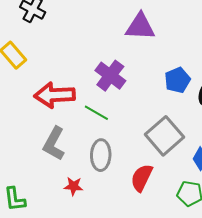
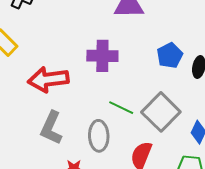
purple cross: (110, 76) -> (102, 56), turned -32
green line: (96, 113) -> (121, 108), moved

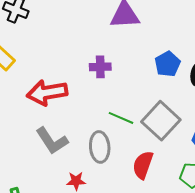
purple cross: (102, 56) -> (100, 67), size x0.7
gray L-shape: (51, 128) -> (52, 141), turned -56

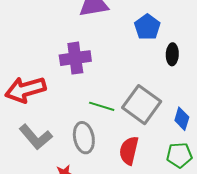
blue pentagon: (167, 64) -> (147, 27), moved
purple cross: (100, 67) -> (75, 58), size x1.4

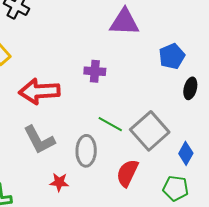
purple cross: (75, 58) -> (95, 71), size x0.7

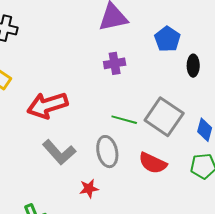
purple cross: (95, 71) -> (115, 63), moved
red semicircle: (127, 173) -> (153, 163), turned -76

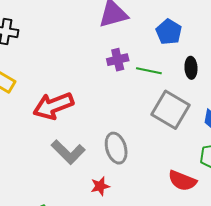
black ellipse: (193, 66) -> (191, 68), moved
green line: (124, 120) -> (149, 71), moved
red semicircle: (153, 163) -> (182, 181), moved

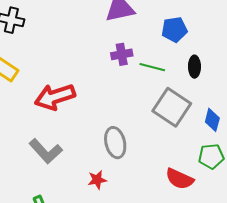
blue pentagon: (169, 32) -> (174, 30), turned 30
gray L-shape: (68, 152) -> (46, 151), moved

